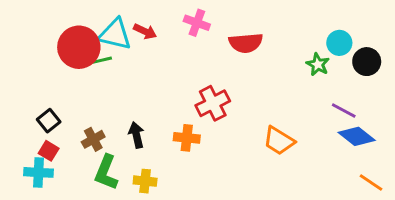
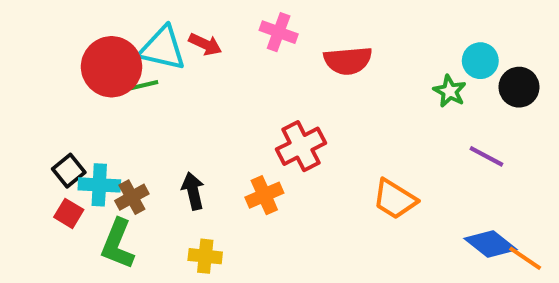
blue diamond: (357, 136) -> (490, 244), moved
orange cross: (187, 138) -> (264, 195), turned -30
cyan cross: (39, 172) -> (99, 185), moved
green L-shape: (106, 172) -> (118, 244), moved

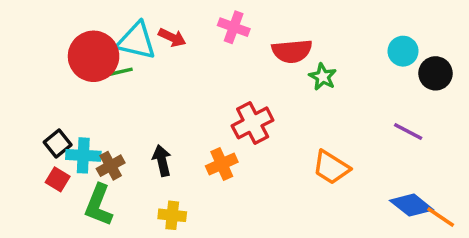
green star: (450, 91) -> (323, 77), moved

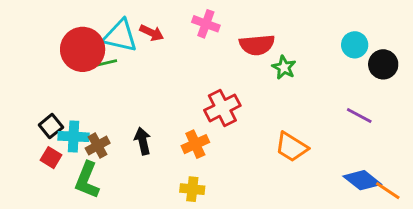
yellow cross: (172, 215) -> (192, 189), moved

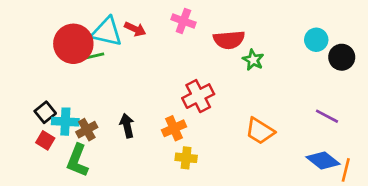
purple line: (359, 115) -> (327, 116), moved
yellow cross: (192, 189) -> (186, 158), moved
orange line: (388, 191) -> (346, 170), turned 70

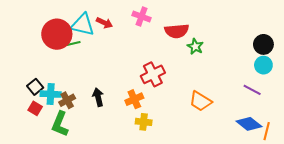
cyan circle: (316, 40) -> (263, 65), moved

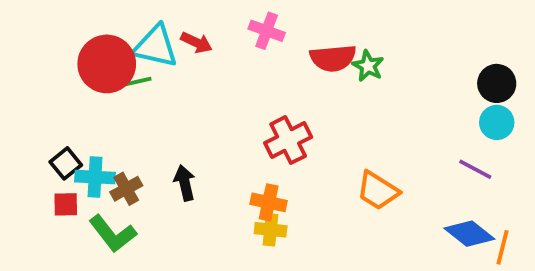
green star: (195, 46) -> (368, 66), moved
orange cross: (134, 99) -> (269, 202), moved, turned 36
red square: (35, 108) -> (66, 204), turned -32
green L-shape: (60, 124) -> (113, 234), turned -60

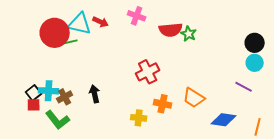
black square: (66, 163) -> (34, 93), moved
orange cross: (269, 202) -> (163, 104), moved
blue diamond: (469, 234) -> (224, 120), moved, turned -30

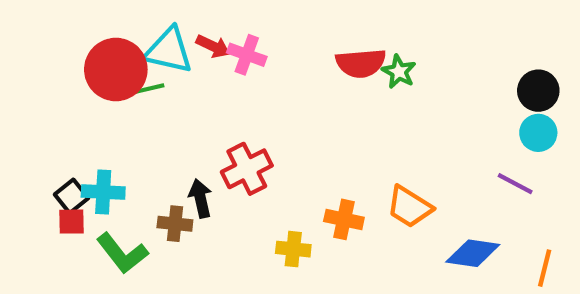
pink cross: (137, 16) -> (247, 55), moved
red cross: (148, 72) -> (247, 169), moved
brown cross: (65, 97) -> (175, 224), moved, turned 35

